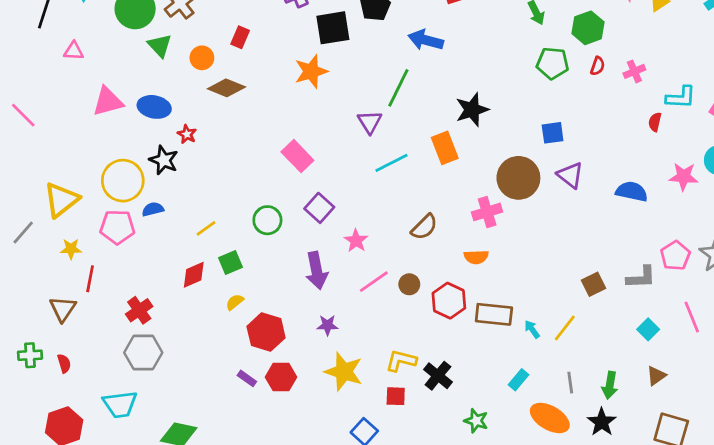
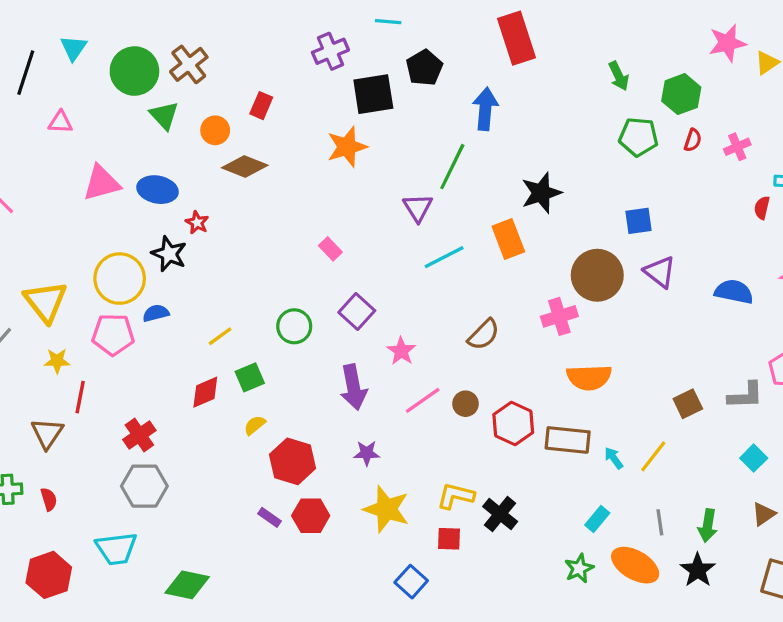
blue arrow: (426, 40) -> (485, 109), turned 80
pink rectangle: (297, 156) -> (330, 249), size x0.6
yellow triangle: (61, 200) -> (46, 302), turned -30
orange semicircle: (476, 257) -> (589, 377), moved, size x1.5
green star: (476, 421) -> (579, 568), moved, turned 30

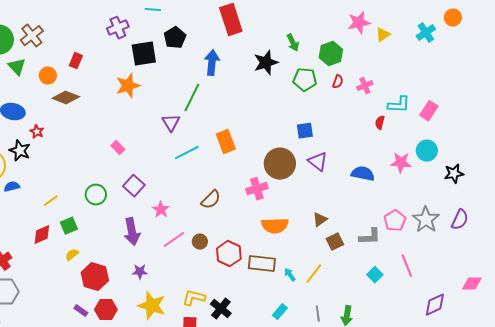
black star: (541, 193) -> (266, 63), moved
brown triangle: (764, 514) -> (320, 220), moved

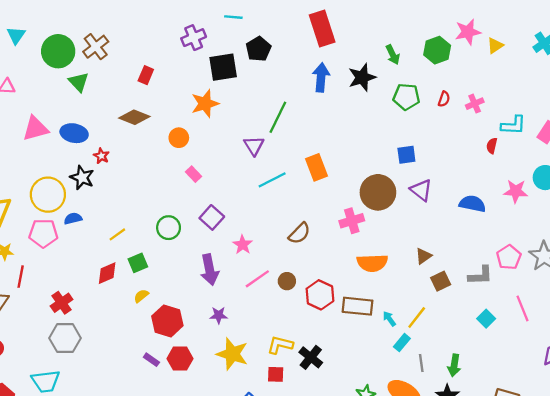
green hexagon: (331, 54) -> (437, 50), moved
blue arrow: (212, 63) -> (321, 77), moved
orange circle: (48, 76) -> (179, 138), moved
cyan rectangle: (280, 312) -> (402, 343), moved

